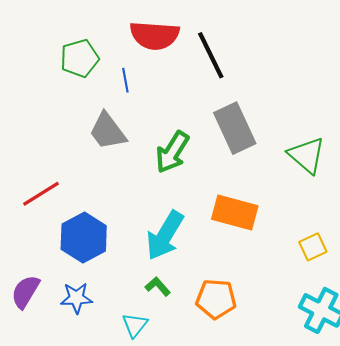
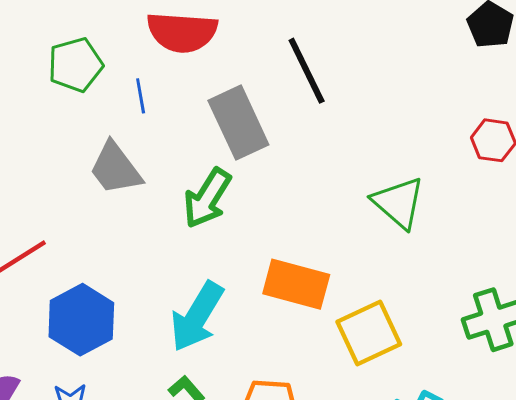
black line: (211, 55) -> (307, 71), moved
gray rectangle: (235, 128) -> (238, 123), moved
yellow square: (313, 247) -> (369, 333), moved, size x1.6

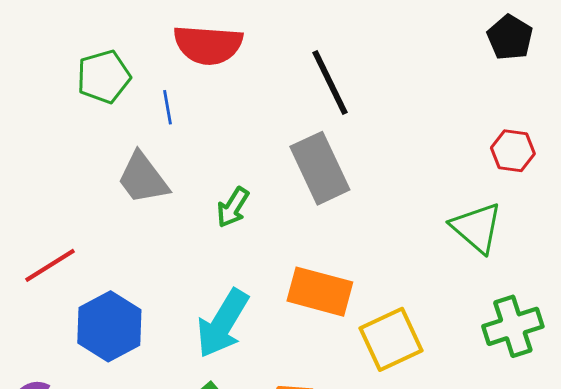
gray rectangle: (238, 123) -> (320, 168), moved
green arrow: (207, 198) -> (233, 207), size x0.7
green triangle: (398, 203) -> (477, 228), moved

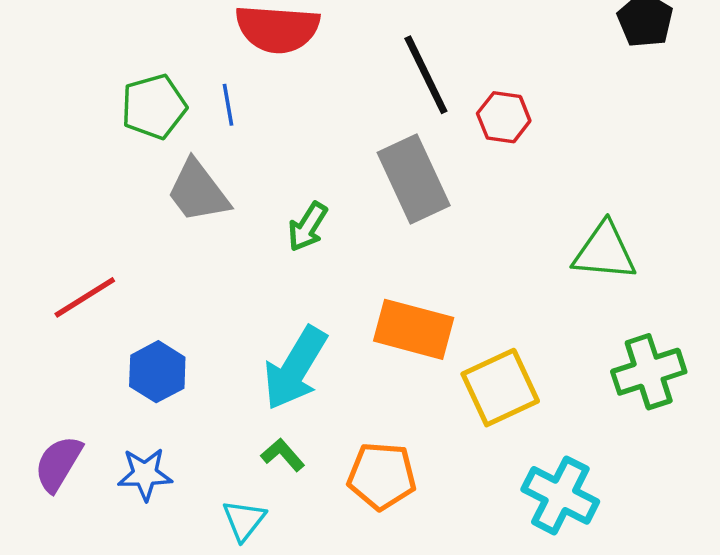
green pentagon: (104, 77) -> (154, 107), moved
red hexagon: (513, 151) -> (504, 117), moved
green triangle: (477, 228) -> (604, 252), turned -36
blue hexagon: (109, 326) -> (157, 372), size x0.7

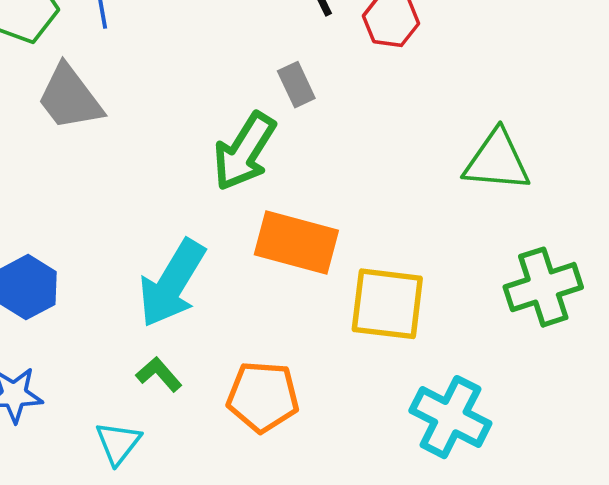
gray rectangle: (414, 179) -> (296, 85), size x0.5
green arrow: (308, 227) -> (244, 152), moved, size x1.5
yellow square: (500, 388) -> (387, 304), turned 32

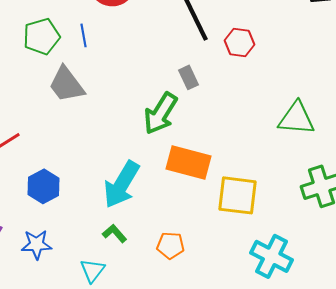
orange pentagon: (263, 397) -> (171, 245), size x0.7

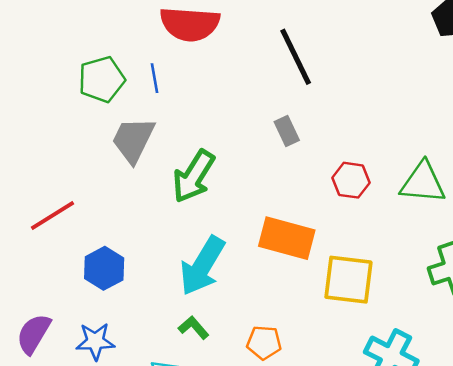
red hexagon: (240, 42) -> (351, 180), moved
gray trapezoid: (67, 84) -> (133, 140), turned 63
green arrow: (161, 113) -> (194, 176), moved

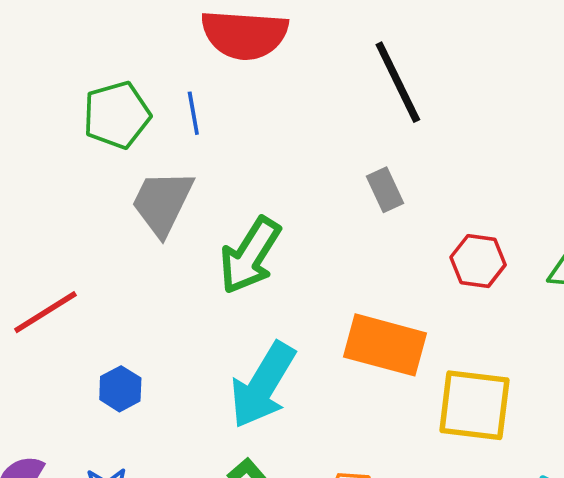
blue hexagon: (104, 268) -> (120, 389), size x0.7

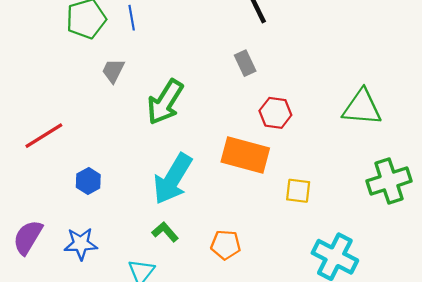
gray trapezoid: (162, 203) -> (113, 71), size x0.6
red hexagon: (478, 261) -> (275, 113), moved
yellow square: (474, 405) -> (298, 191), size x0.6

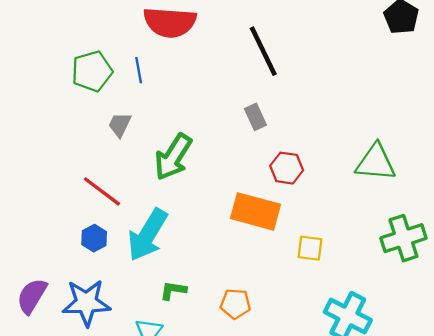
red line: (44, 136) -> (102, 191), moved, turned 69
cyan arrow: (173, 179) -> (148, 235), moved
green L-shape: (165, 232) -> (173, 290), turned -40
blue star: (81, 244) -> (86, 303), size x1.4

